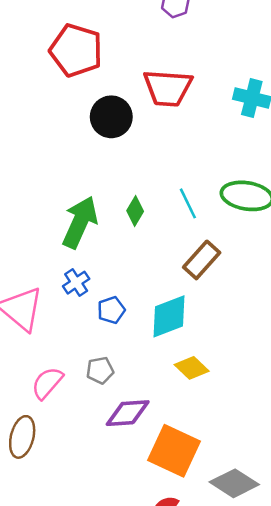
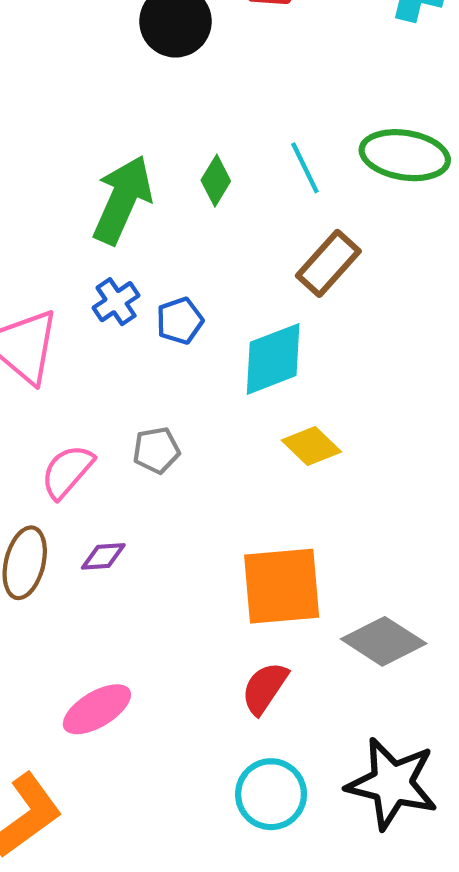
blue pentagon: (111, 310) -> (180, 321), moved
purple diamond: (128, 413) -> (103, 556), moved, size x0.6
orange square: (174, 451) -> (282, 586), turned -30

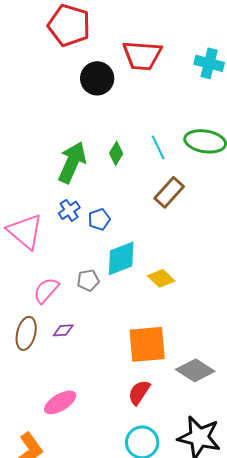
cyan diamond: (273, 359) -> (121, 258), moved

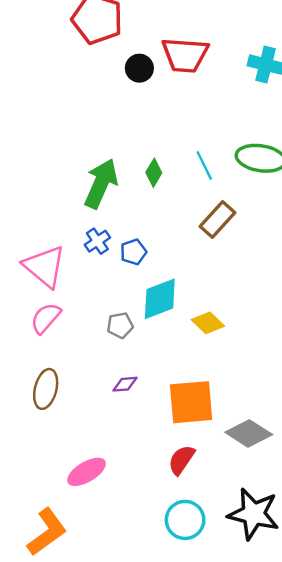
black circle: (97, 78) -> (139, 68), moved, size x0.7
pink semicircle: (46, 290) -> (46, 318), moved
purple diamond: (63, 330) -> (125, 384), moved

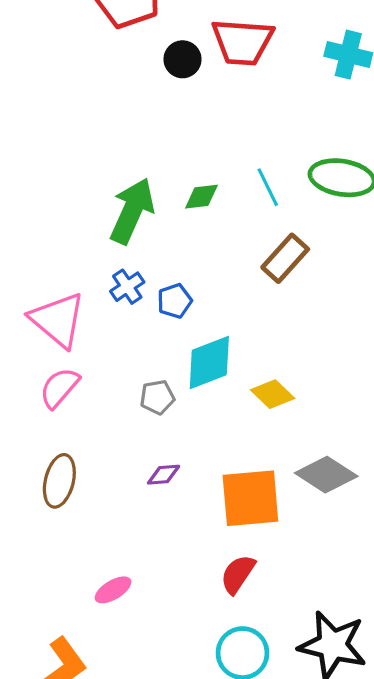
green diamond: (154, 173) -> (201, 197), turned 52
gray diamond: (249, 433) -> (326, 475), moved
pink ellipse: (87, 472) -> (113, 590), size x0.7

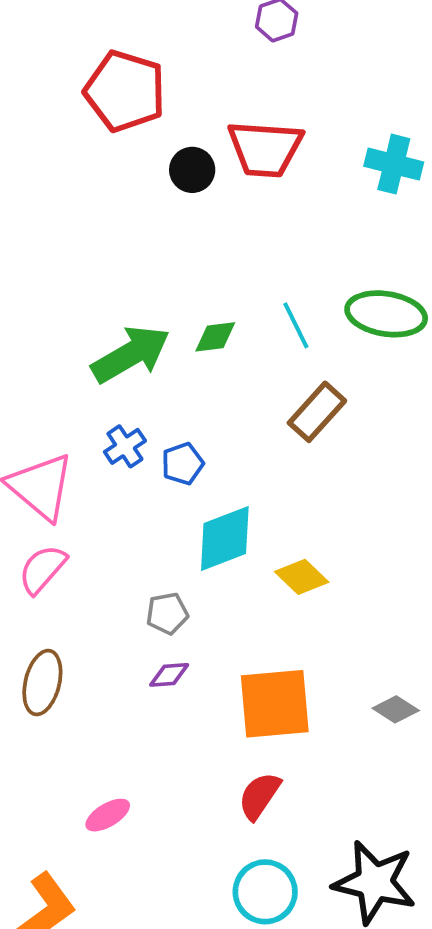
green arrow: (132, 211) -> (131, 354), turned 36
gray pentagon: (157, 397) -> (167, 613), moved
gray diamond: (326, 475) -> (396, 709), moved, size x0.6

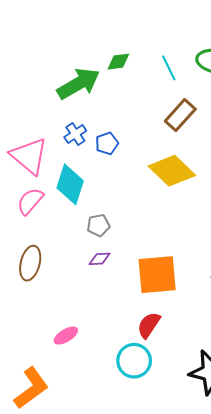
green diamond: (215, 337) -> (118, 62), moved
cyan diamond: (225, 539) -> (70, 184), moved, turned -51
yellow diamond: (302, 577) -> (172, 171), moved, size x1.6
cyan circle: (265, 892) -> (134, 361), moved

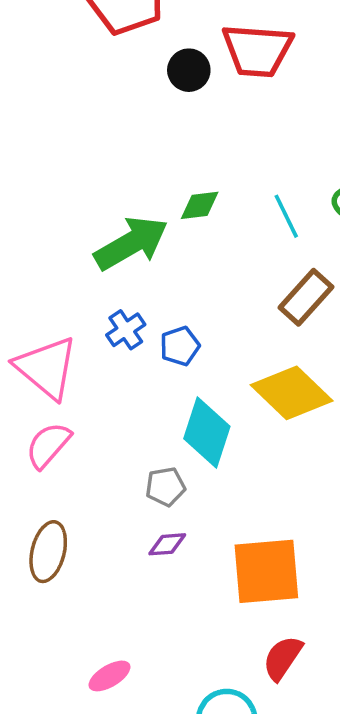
cyan diamond: (70, 184) -> (207, 433), moved
red semicircle: (149, 325) -> (283, 658), moved

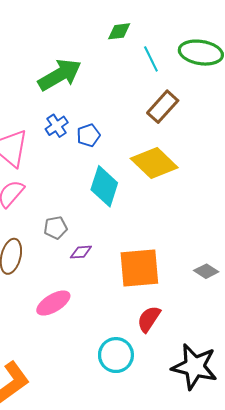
green diamond: (200, 205) -> (119, 31), moved
gray pentagon: (165, 487) -> (55, 228), moved
pink ellipse: (110, 676) -> (53, 303), moved, size x1.4

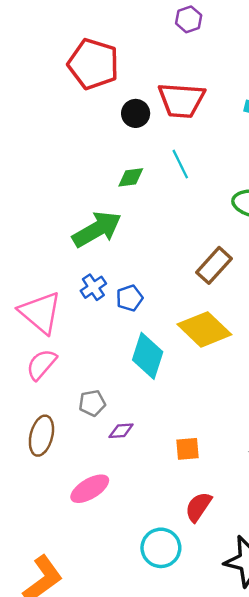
green diamond: (119, 31) -> (131, 177), moved
cyan line: (151, 59) -> (180, 164), moved
orange square: (139, 268) -> (187, 449), size x0.5

